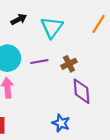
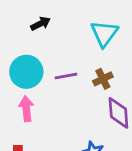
cyan triangle: (52, 27) -> (104, 33), moved

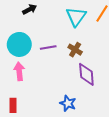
brown cross: (103, 79) -> (75, 50), turned -32

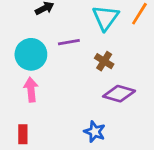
purple line: (48, 48) -> (69, 42), moved
purple diamond: (86, 74) -> (119, 94), turned -70

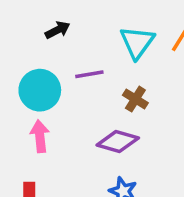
purple diamond: (119, 94) -> (118, 142), moved

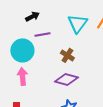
purple line: (89, 74) -> (42, 34), moved
brown cross: (135, 99) -> (67, 55), moved

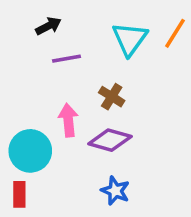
cyan circle: (22, 50) -> (30, 151), moved
pink arrow: (22, 76) -> (68, 120), moved

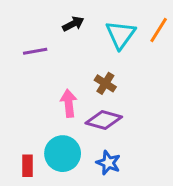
black arrow: (48, 26) -> (73, 24), moved
purple line: (66, 59) -> (35, 51), moved
cyan circle: (30, 151) -> (63, 154), moved

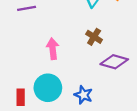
brown cross: (105, 83) -> (94, 37), moved
purple diamond: (104, 120) -> (114, 62), moved

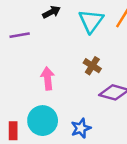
blue star: (83, 95) -> (81, 128), turned 30

